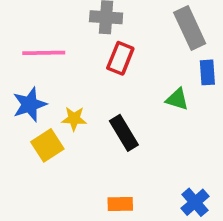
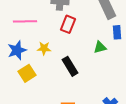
green triangle: (177, 99) -> (100, 47), turned -32
yellow star: (74, 119) -> (44, 48), moved

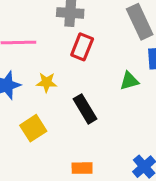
yellow square: (27, 73) -> (33, 128), moved

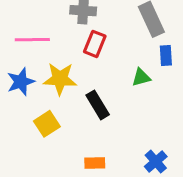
yellow star: (47, 82) -> (60, 79), size x1.6

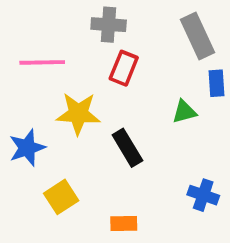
blue star: (21, 82) -> (27, 148), moved
yellow square: (47, 124) -> (61, 197), moved
blue cross: (156, 162) -> (203, 195), moved, turned -30

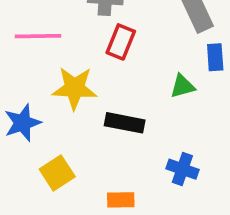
black rectangle: (127, 148) -> (125, 123), turned -48
blue cross: (203, 195) -> (182, 169), moved

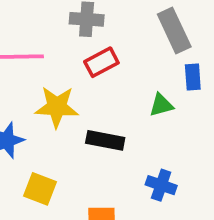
red rectangle: (121, 42) -> (101, 62), turned 40
yellow square: (57, 173) -> (40, 189), turned -36

